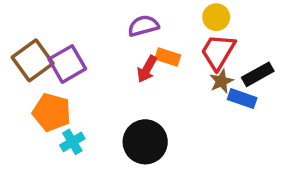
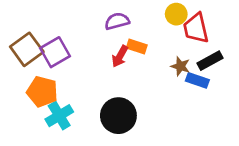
red trapezoid: (218, 52) -> (196, 28), moved, turned -44
brown star: (221, 81) -> (180, 66), turned -30
cyan cross: (72, 142) -> (59, 116), size x1.4

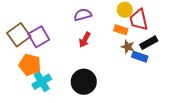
orange rectangle: (137, 47) -> (121, 30), moved

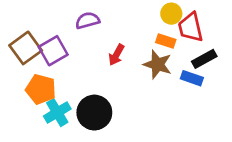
purple semicircle: (83, 15) -> (87, 20), moved
brown star: (128, 47) -> (158, 64), moved, size x1.5
black circle: (84, 82) -> (94, 113), moved

